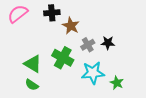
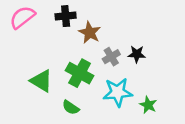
green semicircle: (32, 85) -> (71, 107), moved

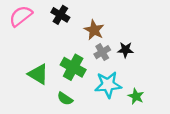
black cross: (66, 16) -> (60, 15), turned 36
brown star: (90, 33) -> (94, 30), moved

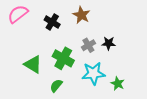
black cross: (60, 15) -> (52, 22), moved
brown star: (94, 30) -> (81, 15), moved
green semicircle: (65, 99) -> (56, 86), turned 96

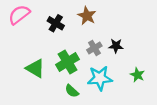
green cross: (63, 58) -> (68, 62), turned 30
green star: (118, 84) -> (137, 75), moved
green semicircle: (56, 86) -> (72, 91), moved, turned -88

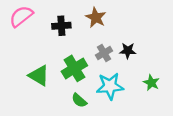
black cross: (56, 23) -> (61, 26), turned -35

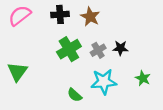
black cross: (61, 26) -> (60, 14), moved
green cross: (74, 68) -> (69, 49), moved
green triangle: (39, 76) -> (17, 72), moved, turned 35

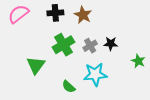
green triangle: (17, 72) -> (36, 65), moved
green star: (143, 78) -> (138, 61), moved

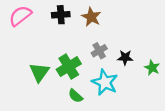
black star: (111, 44) -> (125, 58), moved
green cross: (64, 45) -> (69, 67), moved
cyan star: (95, 74) -> (105, 82), turned 30

